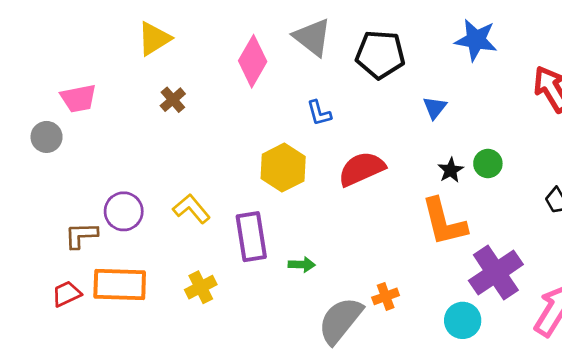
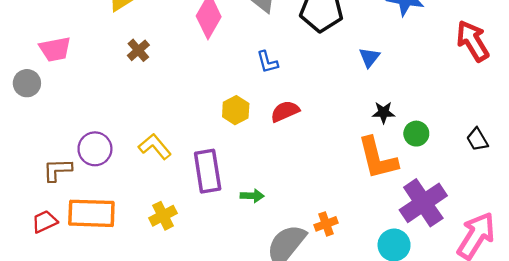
green circle: (488, 164) -> (416, 134), moved
yellow hexagon: (283, 168) -> (236, 110), size x0.7
red semicircle: (362, 169) -> (285, 111), moved, size x0.7
black star: (451, 170) -> (383, 112), turned 30

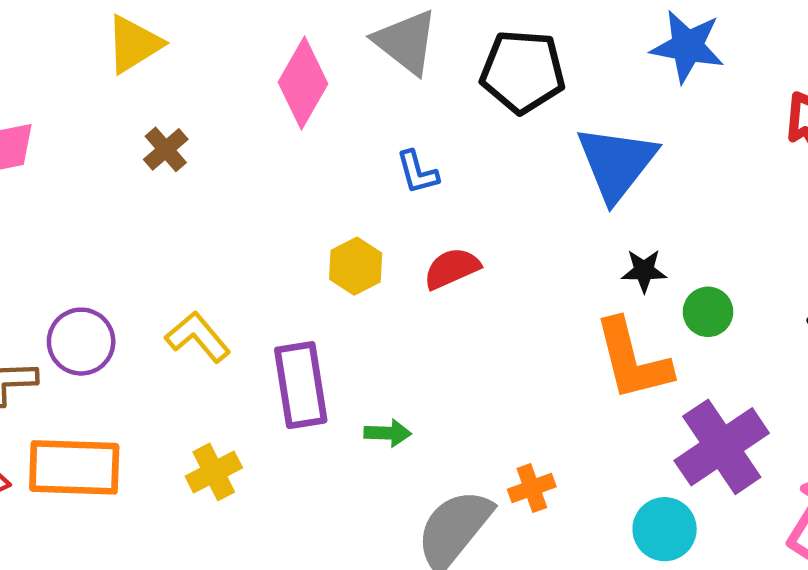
blue triangle: (369, 57) -> (616, 163), size x2.0

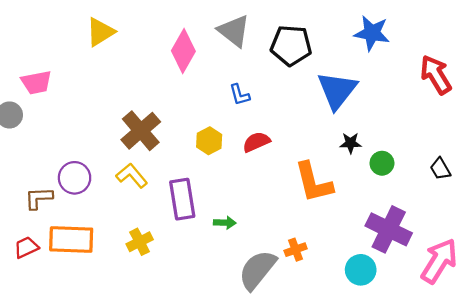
brown cross: (166, 149) -> (141, 131), moved, size x1.8
orange L-shape: (633, 360) -> (314, 182), moved
purple cross: (722, 447) -> (389, 229), turned -30

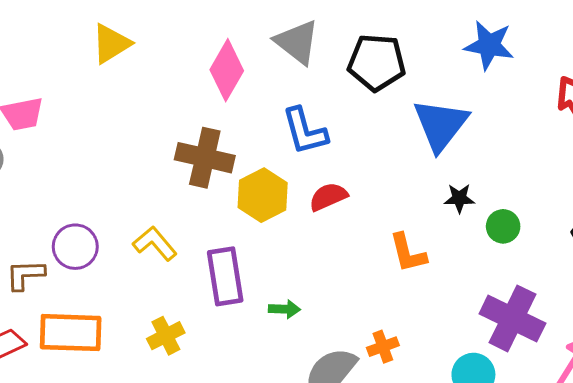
blue L-shape: (239, 95) -> (305, 131), size x1.6
brown cross: (141, 131) -> (205, 158), moved, turned -36
yellow hexagon: (209, 141) -> (263, 195), size x1.4
orange L-shape: (314, 182) -> (408, 253), size x0.7

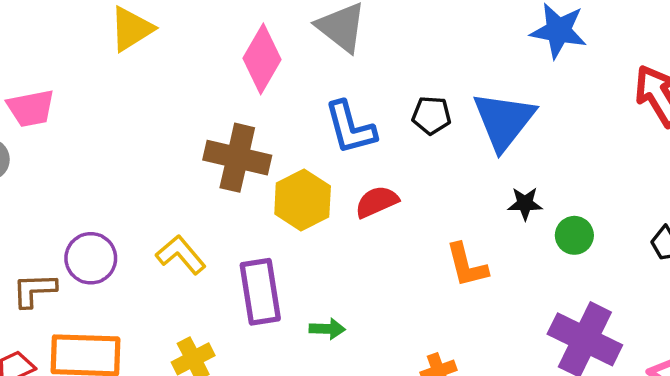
black pentagon: (377, 62) -> (431, 115), moved, size x0.6

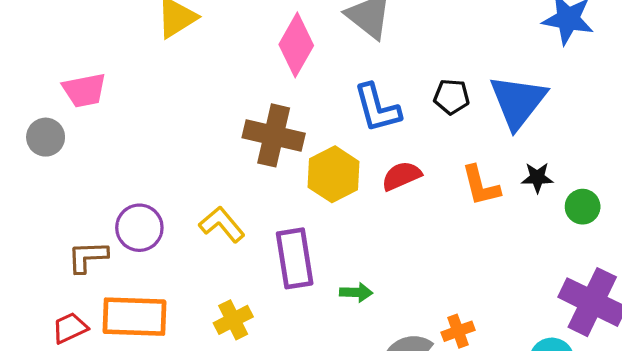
orange L-shape: (467, 265) -> (481, 186), moved

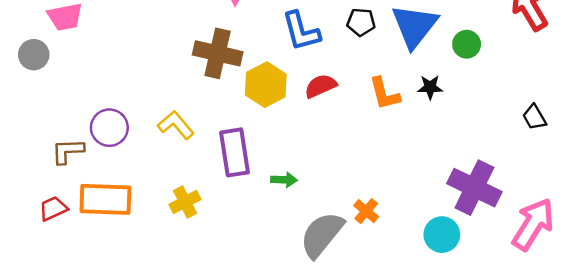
green circle: (583, 207) -> (467, 44), moved
orange cross: (458, 331) -> (366, 211), turned -30

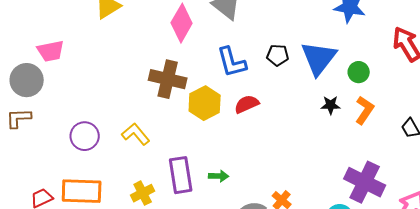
gray circle: (34, 55) -> (27, 80), size x1.4
orange L-shape: (384, 94) -> (365, 110), moved, turned -132
brown L-shape: (68, 151) -> (19, 118), moved
purple rectangle: (235, 152) -> (181, 175), moved

